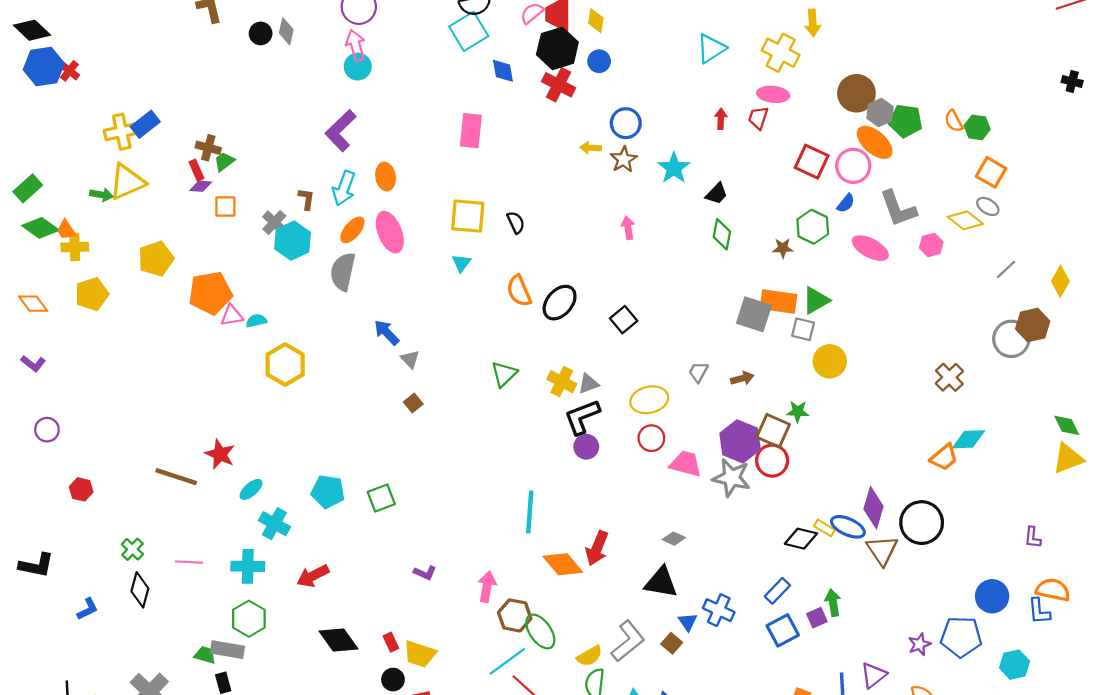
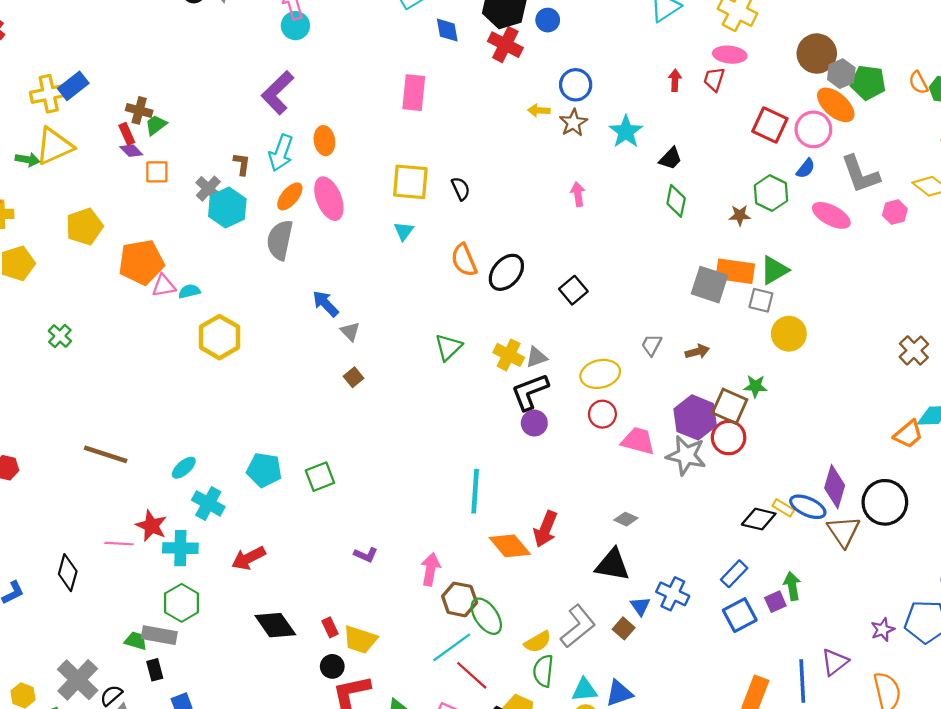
purple diamond: (201, 186) -> (131, 151), turned 40
red star: (220, 454) -> (151, 526), moved
green cross: (132, 549) -> (60, 336), moved

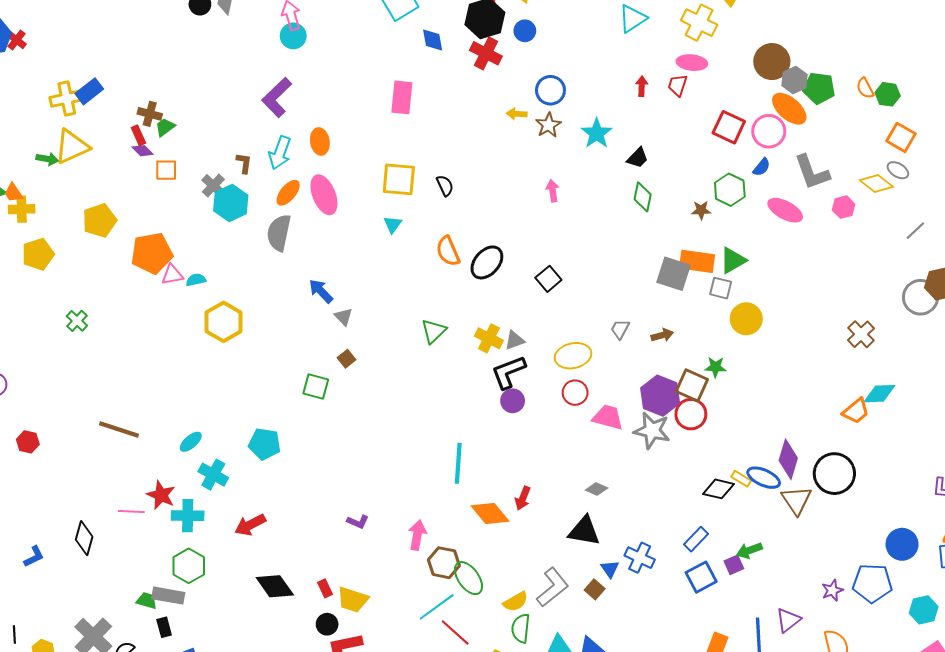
green square: (320, 477) -> (316, 386), moved, turned 36
red arrow: (545, 529) -> (523, 498), size x0.7
green arrow: (792, 586) -> (749, 550), turned -100

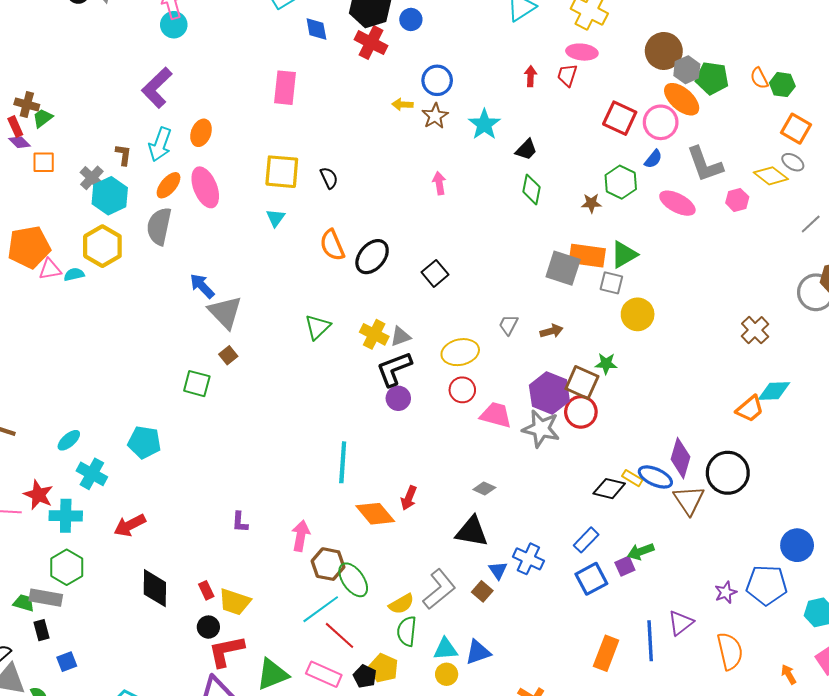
orange ellipse: (320, 141) -> (201, 133), turned 30
gray triangle: (343, 317) -> (225, 312), size x1.8
yellow hexagon: (224, 322) -> (102, 246), moved
purple L-shape: (358, 522) -> (240, 522), turned 70
black diamond: (275, 586) -> (155, 588), turned 36

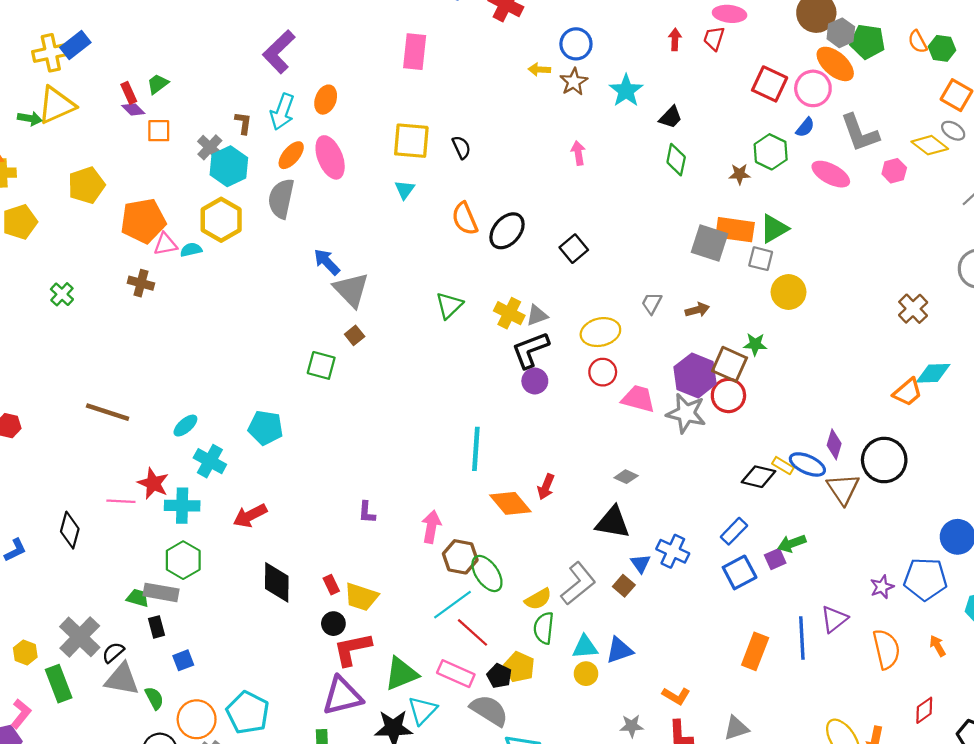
brown cross: (27, 104) -> (141, 283), moved
purple diamond: (681, 458) -> (834, 444), size x0.7
orange arrow: (789, 674) -> (938, 646), moved

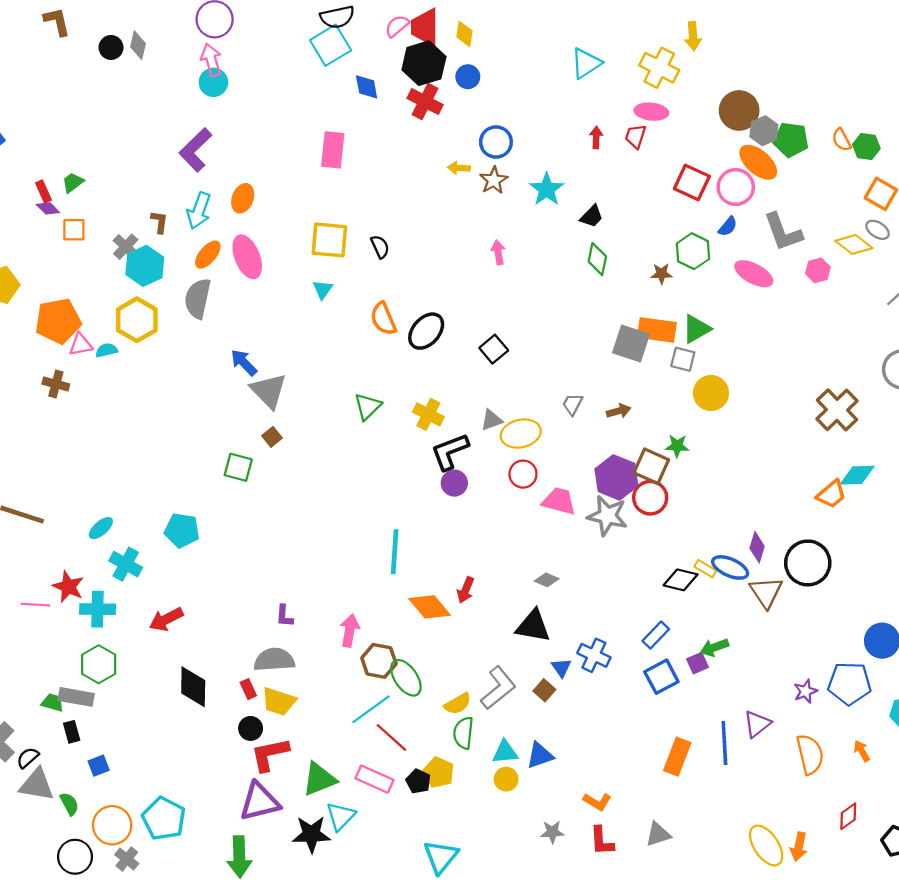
brown cross: (913, 309) -> (837, 410), size x1.4
gray triangle: (537, 315) -> (491, 420), moved
gray semicircle: (489, 710) -> (274, 660), moved, turned -36

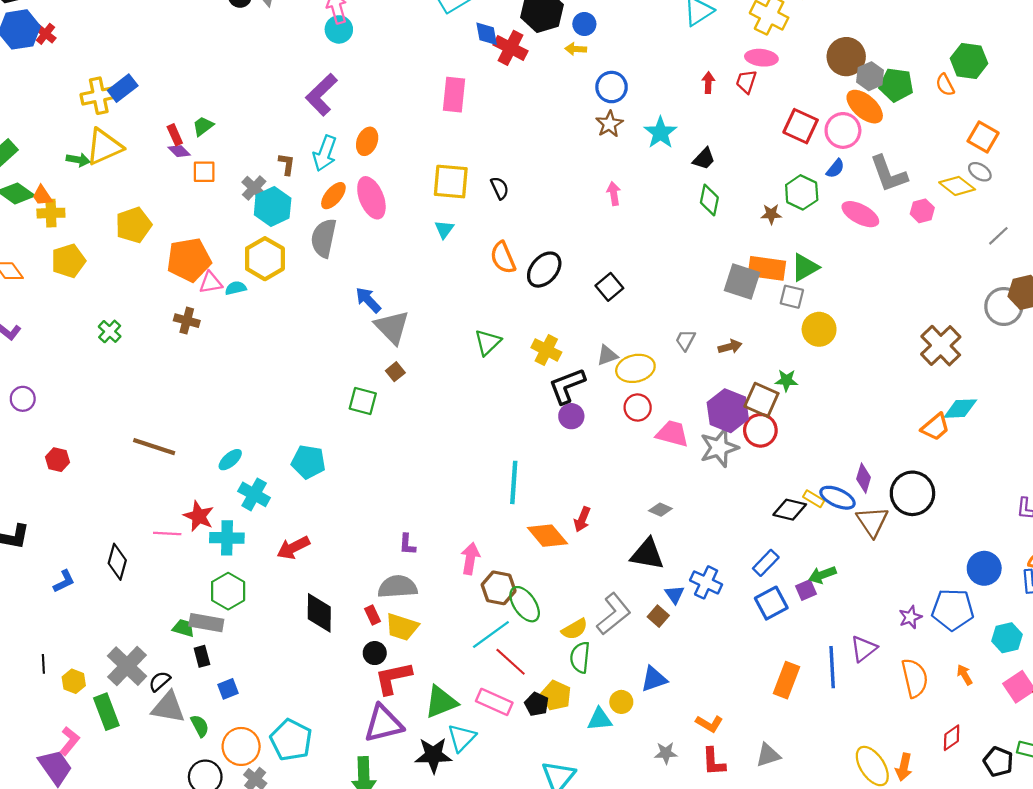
red cross: (425, 101) -> (511, 48), moved
green hexagon: (866, 147) -> (969, 61), moved, size x1.4
yellow arrow: (459, 168) -> (576, 49), moved
gray star: (607, 516) -> (719, 448), turned -30
cyan triangle: (505, 752) -> (600, 719), moved

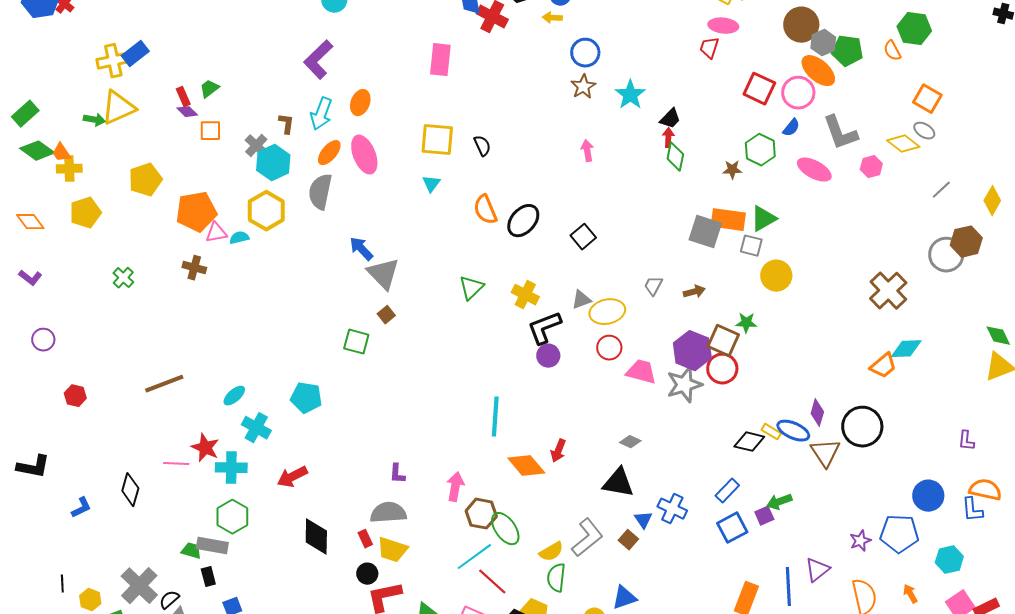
red arrow: (708, 83) -> (668, 138), moved
brown line: (154, 447) -> (164, 384), turned -39

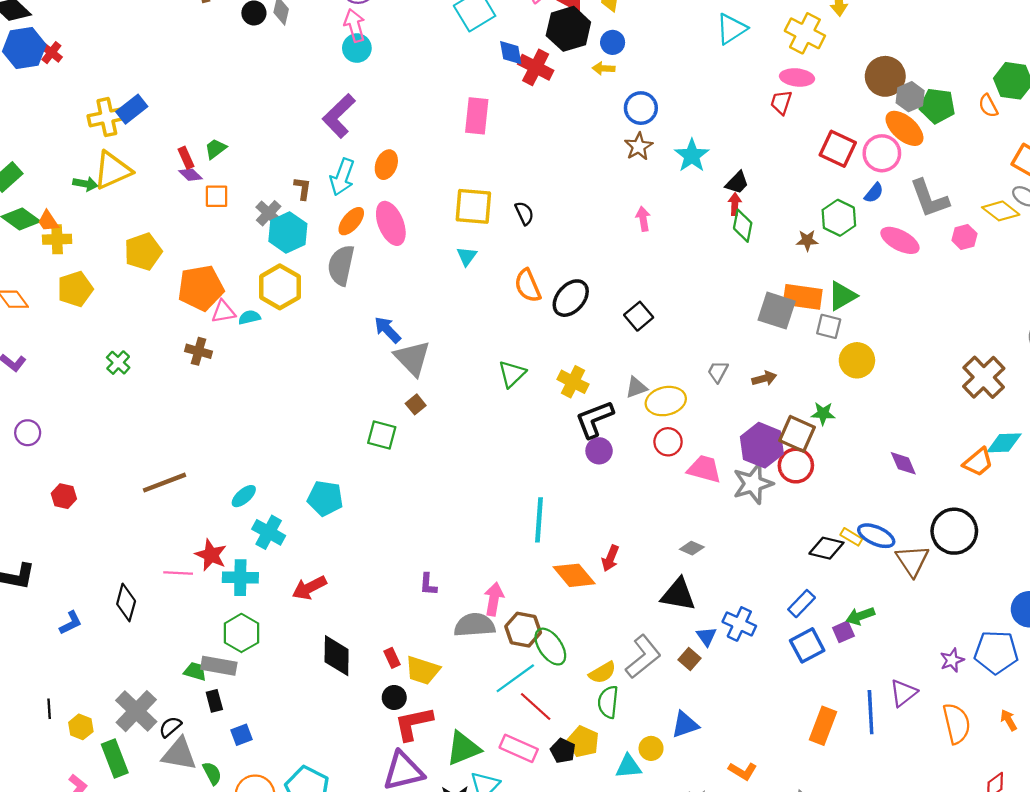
purple diamond: (817, 413) -> (903, 463), moved, turned -40
gray semicircle: (388, 513) -> (475, 625), moved

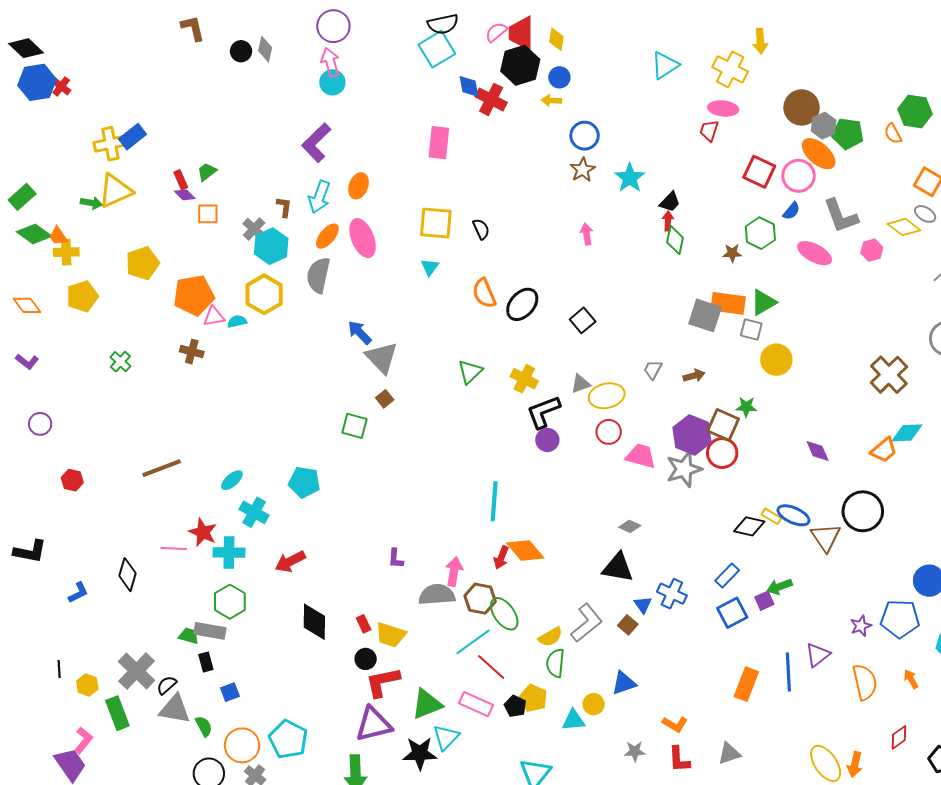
red arrow: (610, 558) -> (501, 557), moved

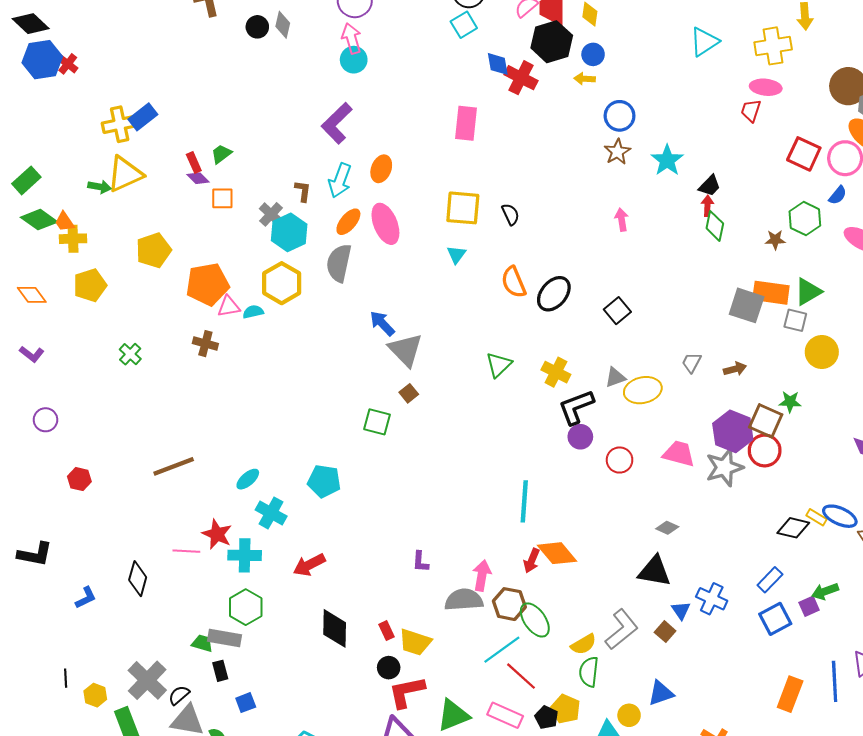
cyan square: (437, 49) -> (464, 25), size x0.7
yellow cross: (730, 69) -> (773, 46), turned -36
red circle: (609, 432) -> (620, 460), moved

